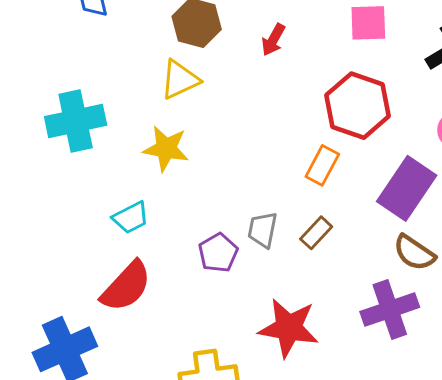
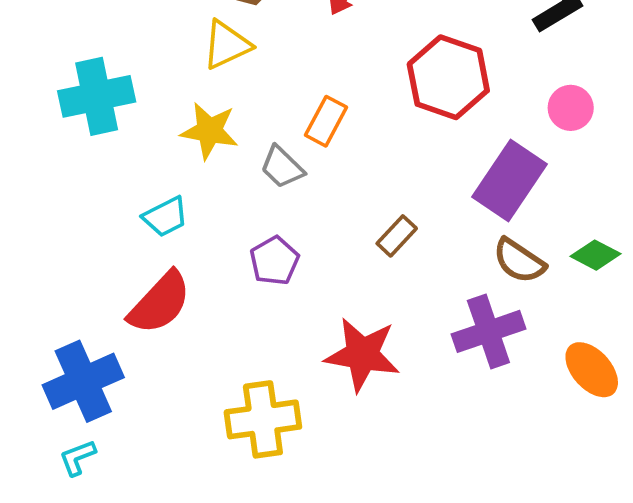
orange rectangle: (322, 165) -> (326, 121), moved
gray trapezoid: (263, 230) -> (282, 167), moved, turned -57

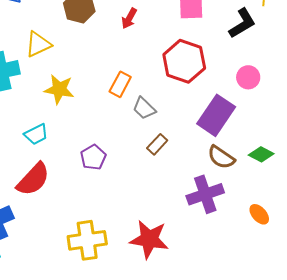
yellow triangle: (227, 45) -> (38, 44), moved
gray trapezoid: (282, 167) -> (144, 108), moved
red star: (362, 354) -> (149, 239), moved
orange ellipse: (592, 370) -> (259, 214), size x0.7

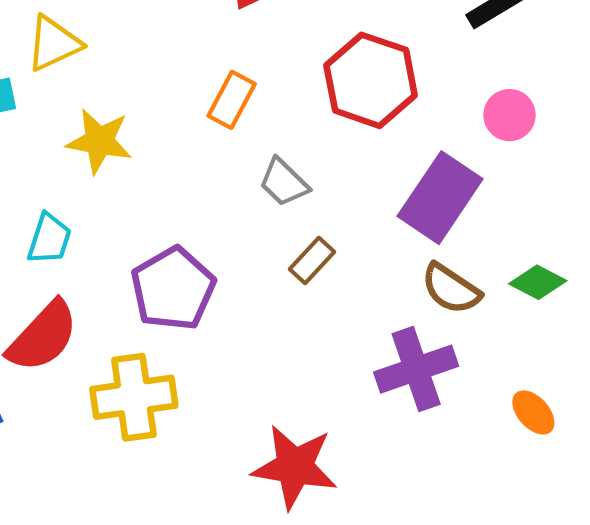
orange rectangle: (120, 84) -> (232, 100), moved
cyan trapezoid: (36, 134) -> (49, 239), turned -45
purple pentagon: (93, 157) -> (173, 289), size x1.5
yellow cross: (87, 240) -> (134, 397), moved

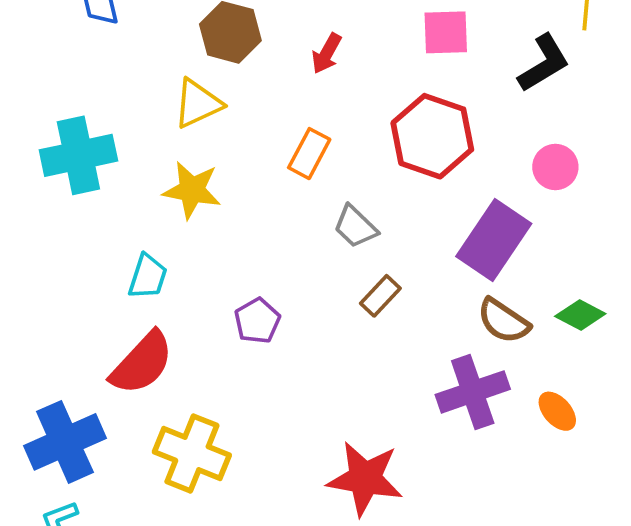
yellow triangle: (54, 43) -> (198, 104), moved
purple pentagon: (173, 289) -> (257, 321), size x0.6
yellow cross: (134, 397) -> (192, 453), moved, turned 30
orange ellipse: (533, 412) -> (557, 411), moved

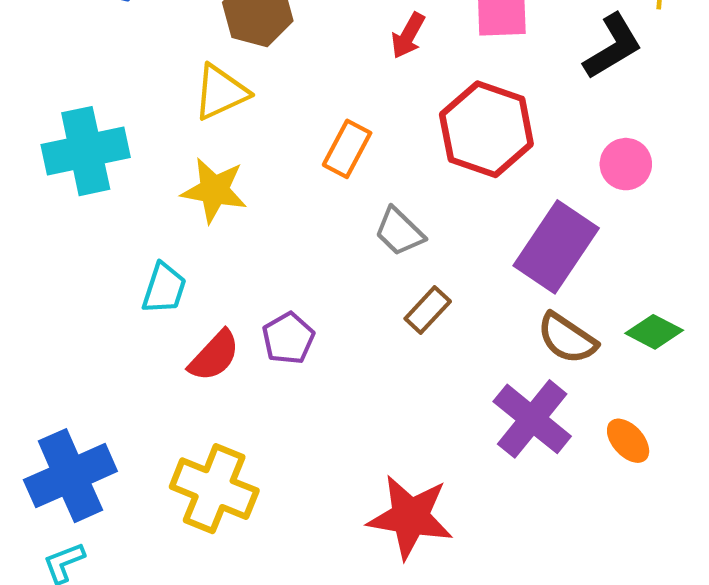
red arrow: (327, 54) -> (408, 36), moved
red semicircle: (142, 363) -> (214, 356), moved, size x0.7
purple cross: (473, 392) -> (532, 419), turned -32

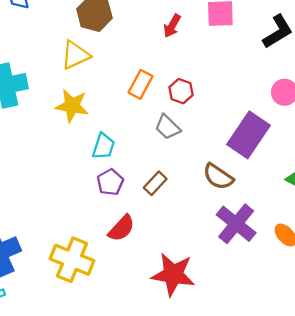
red hexagon: (486, 129) -> (181, 91), moved, size x0.5
cyan trapezoid: (164, 288) -> (103, 146), moved
brown rectangle: (428, 310) -> (155, 183), moved
brown semicircle: (567, 338) -> (218, 177), moved
red semicircle: (214, 356) -> (121, 228), moved

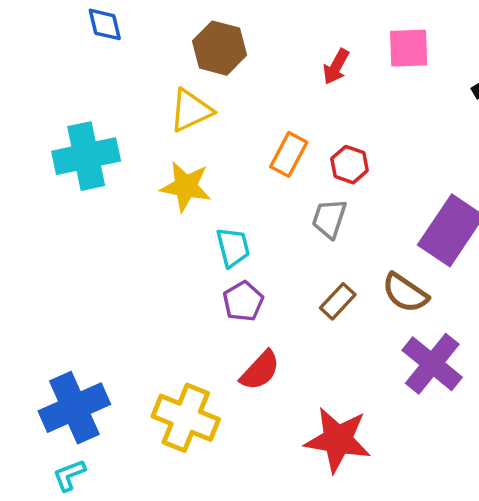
gray trapezoid: (168, 127) -> (329, 219), turned 64
cyan trapezoid: (103, 146) -> (233, 247), turned -32
brown rectangle: (155, 183) -> (338, 301), moved

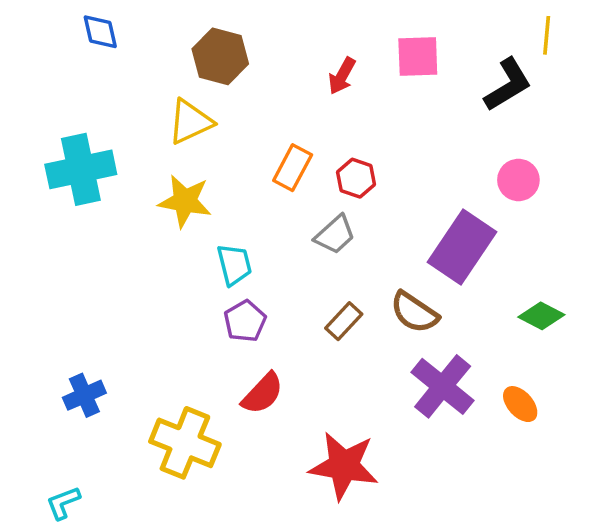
gray trapezoid: (329, 219) -> (335, 235), turned -150
blue cross: (74, 408) -> (84, 395), moved, size x0.6

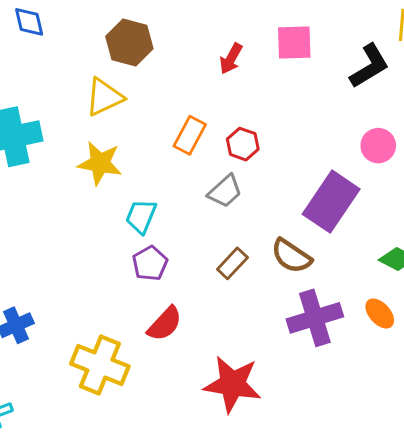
cyan trapezoid: (234, 265) -> (141, 216), turned -144
purple cross: (443, 386) -> (315, 318), turned 34
orange ellipse: (520, 404) -> (380, 313), moved

